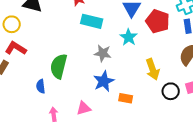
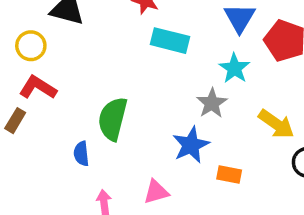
gray star: (103, 53) -> (212, 103), moved, turned 30
yellow arrow: (153, 69) -> (276, 124), turned -35

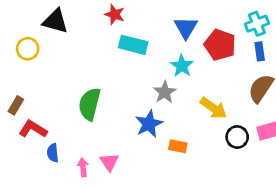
red L-shape: (38, 87) -> (33, 129), moved
blue semicircle: (81, 154) -> (53, 153), moved
pink triangle: (156, 192) -> (109, 162), moved, turned -48

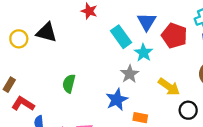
black triangle: (55, 21) -> (46, 32), moved
cyan rectangle: (133, 45) -> (121, 37), moved, turned 40
green semicircle: (90, 104) -> (69, 84), size x0.7

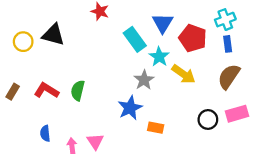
yellow arrow: (169, 87) -> (183, 74), moved
red L-shape: (23, 104) -> (46, 90), moved

